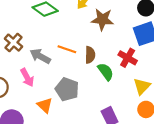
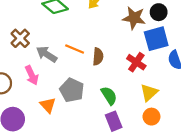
brown star: (102, 19) -> (134, 18), moved
green semicircle: (106, 72) -> (109, 96), moved

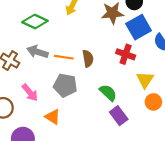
gray arrow: (47, 54) -> (37, 52), moved
gray pentagon: (72, 90) -> (65, 85), moved

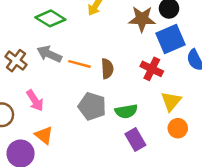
gray pentagon: (65, 85) -> (92, 106), moved
green semicircle: (108, 93) -> (126, 111), turned 120
orange triangle: (53, 117) -> (44, 135), moved

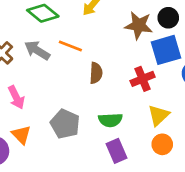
orange line: (79, 64) -> (70, 46), moved
red cross: (152, 69) -> (143, 79), turned 35
gray pentagon: (92, 106) -> (65, 124), moved

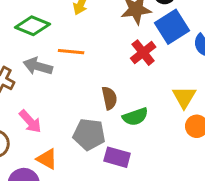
brown semicircle: (96, 73) -> (109, 98), moved
red cross: (143, 79) -> (143, 53), moved
purple rectangle: (116, 151) -> (117, 157), moved, turned -35

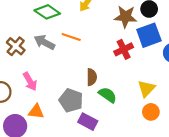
green semicircle: (135, 117) -> (108, 95), turned -138
orange triangle: (47, 159) -> (36, 112), turned -35

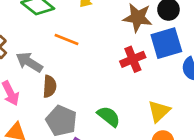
gray arrow: (44, 42) -> (29, 62), moved
brown semicircle: (92, 77) -> (50, 86), moved

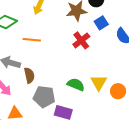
blue square: (166, 43) -> (101, 23), size x0.6
yellow triangle: (159, 111) -> (99, 83), moved

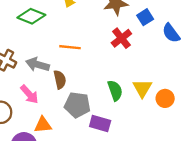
orange line: (32, 40) -> (70, 47), moved
green semicircle: (76, 85) -> (115, 90), turned 48

